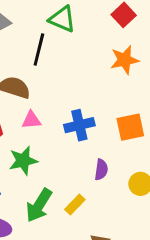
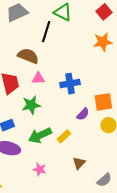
orange square: (130, 127) -> (103, 102), moved
purple semicircle: (101, 170) -> (83, 114), turned 32
green arrow: (39, 205) -> (40, 135), turned 30

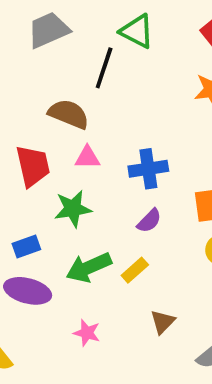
purple semicircle: (83, 114) -> (149, 221), moved

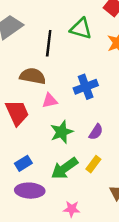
green triangle: (137, 31) -> (81, 29), moved
blue cross: (148, 169) -> (86, 87), moved
green star: (73, 209) -> (62, 132), moved

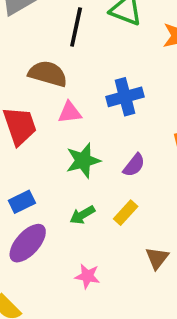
green arrow: (64, 168) -> (82, 215), size x0.6
purple ellipse: (30, 191) -> (28, 243), turned -56

